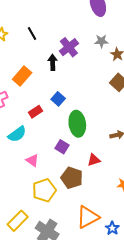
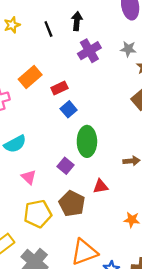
black arrow: (53, 62) -> (77, 21), moved
red rectangle: (36, 112) -> (59, 88), moved

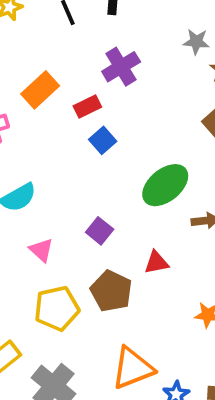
purple cross: (89, 51) -> (121, 67), moved
green ellipse: (87, 141) -> (165, 185), moved, turned 52

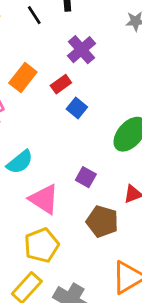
pink triangle: (41, 250) -> (44, 199), size x1.6
yellow pentagon: (57, 308) -> (42, 245), moved

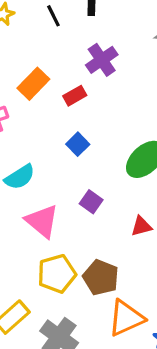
blue square: (77, 108) -> (78, 144), moved
brown pentagon: (102, 221) -> (101, 277), moved
yellow pentagon: (42, 245) -> (57, 274), moved

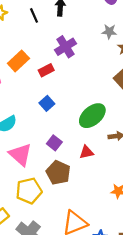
red triangle: (141, 226) -> (86, 152), moved
brown pentagon: (101, 277) -> (58, 173), moved

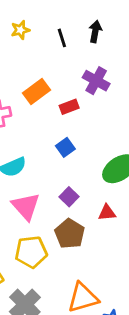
purple cross: (66, 47) -> (96, 81), turned -35

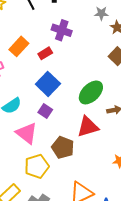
blue square: (65, 147) -> (48, 84), size x1.6
purple square: (69, 197) -> (45, 111), moved
red triangle: (107, 213) -> (88, 127), size x1.6

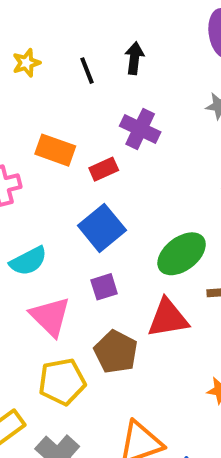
orange rectangle: (19, 46) -> (55, 150), turned 60
purple square: (45, 111) -> (104, 287), moved, turned 32

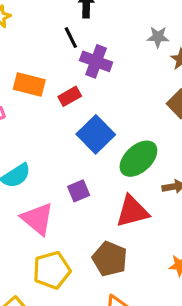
black line: (87, 71) -> (71, 38), moved
blue square: (102, 228) -> (96, 134), moved
brown pentagon: (116, 352) -> (110, 259), moved

